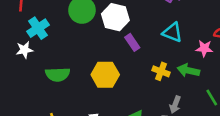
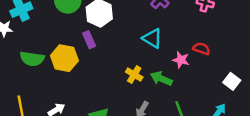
purple rectangle: (132, 42) -> (89, 40), moved
yellow hexagon: (105, 75) -> (64, 58), moved

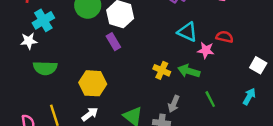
cyan triangle: (152, 38) -> (187, 32), moved
yellow hexagon: (64, 58) -> (93, 83), moved
green semicircle: (32, 59) -> (45, 68), moved

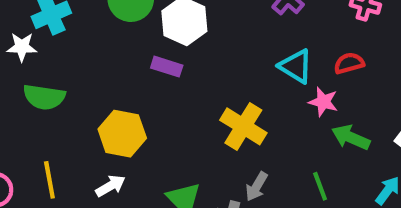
red semicircle: (225, 37) -> (349, 63), moved, turned -35
purple rectangle: (113, 42) -> (167, 67), turned -49
yellow cross: (162, 70) -> (243, 126), size x1.5
green arrow: (189, 71) -> (351, 137), moved

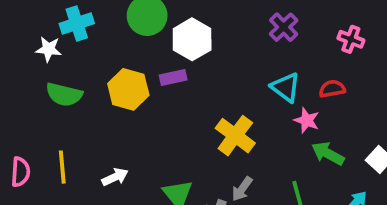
purple rectangle: (167, 67) -> (173, 78), turned -35
yellow hexagon: (122, 134) -> (128, 89), moved

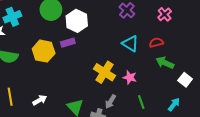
pink cross: (351, 39) -> (165, 14), turned 32
pink star: (307, 120) -> (130, 77), moved
green arrow: (328, 154) -> (165, 63), moved

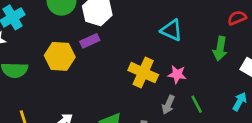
red semicircle: (156, 42) -> (237, 18), moved
green arrow: (165, 63) -> (220, 49), turned -96
gray arrow: (110, 102) -> (168, 105), moved

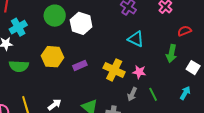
purple rectangle: (90, 41) -> (80, 65), moved

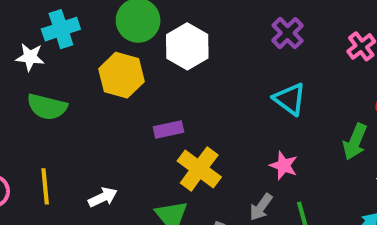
yellow hexagon: (52, 57) -> (121, 75), moved
yellow cross: (114, 70) -> (199, 169), moved

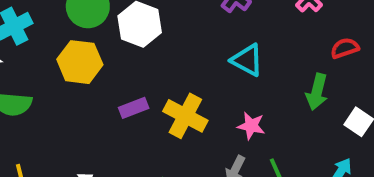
yellow cross: (199, 169) -> (185, 116), moved

